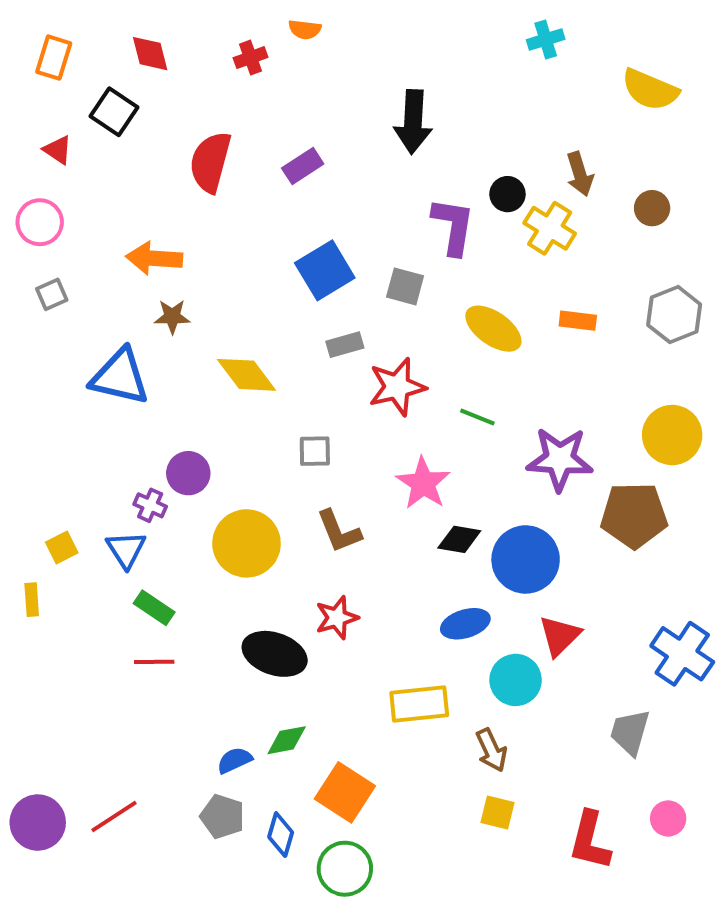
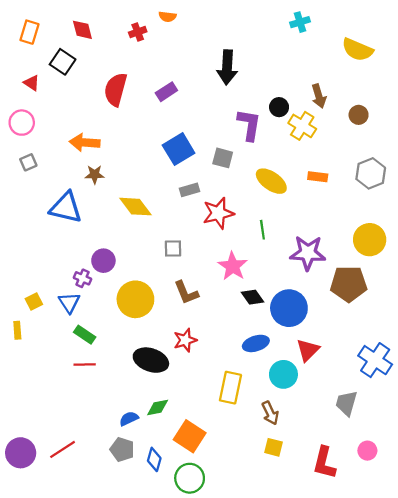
green line: (477, 417) -> (262, 230), turned 60
black diamond: (459, 539) -> (253, 297), turned 45
yellow rectangle: (419, 704) -> (230, 388), turned -72

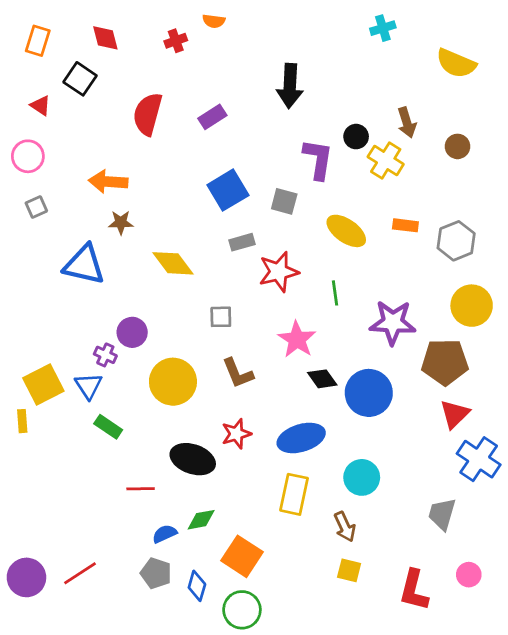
gray hexagon: (371, 173) -> (456, 241), moved
yellow square: (34, 302) -> (43, 384), size x1.8
blue ellipse: (256, 343) -> (301, 438), moved, size x1.4
red triangle: (308, 350) -> (455, 414), moved
red line: (85, 364) -> (141, 489), moved

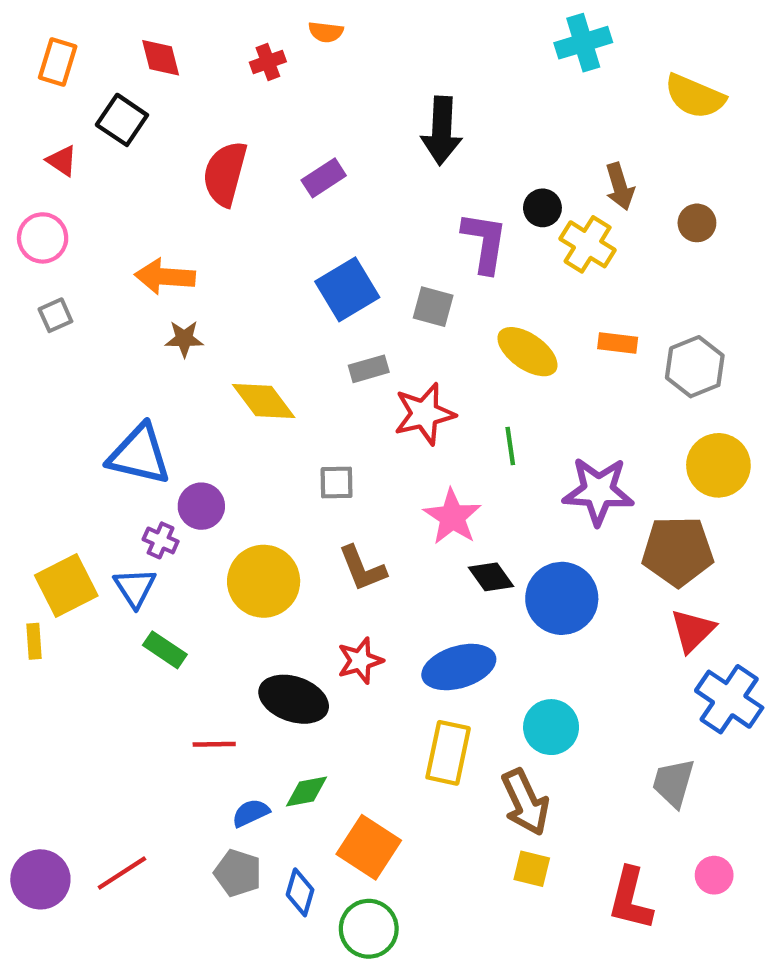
cyan cross: (383, 28) -> (583, 43), size x1.4
blue triangle: (84, 265) -> (139, 455), moved
brown arrow: (345, 527) -> (525, 802), size x1.4

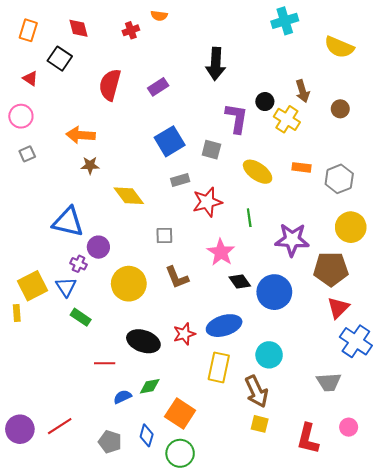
red star: (360, 661) -> (184, 334), moved
gray trapezoid: (673, 783) -> (329, 382), turned -110
gray pentagon: (238, 873) -> (110, 442), moved

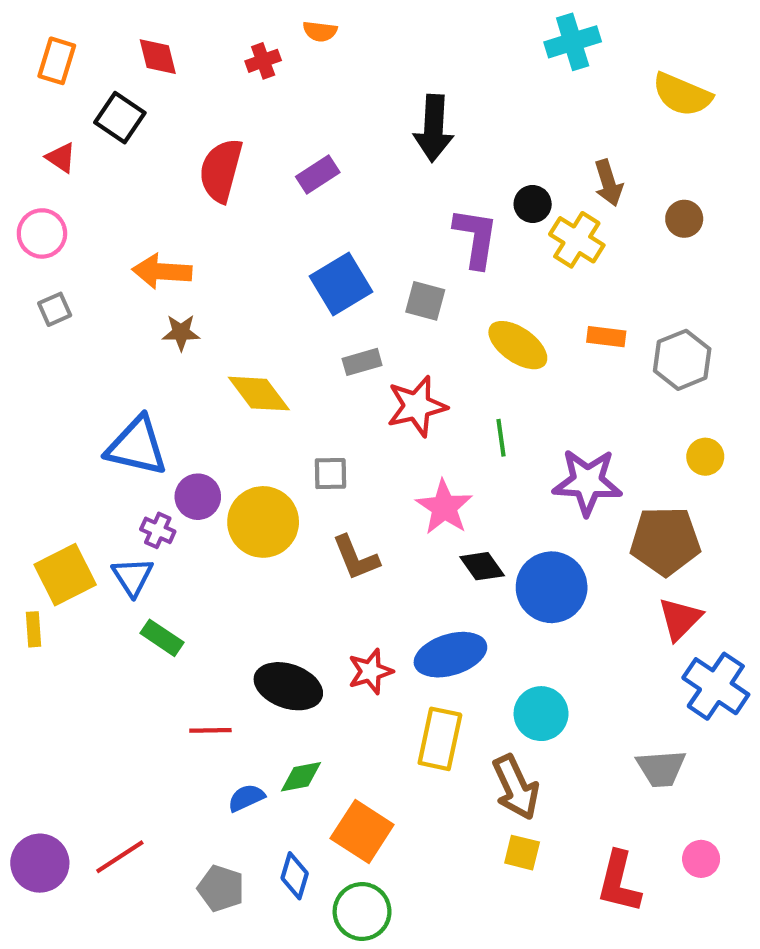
yellow circle: (351, 227) -> (705, 457), size x0.6
yellow circle: (129, 284) -> (263, 522), moved

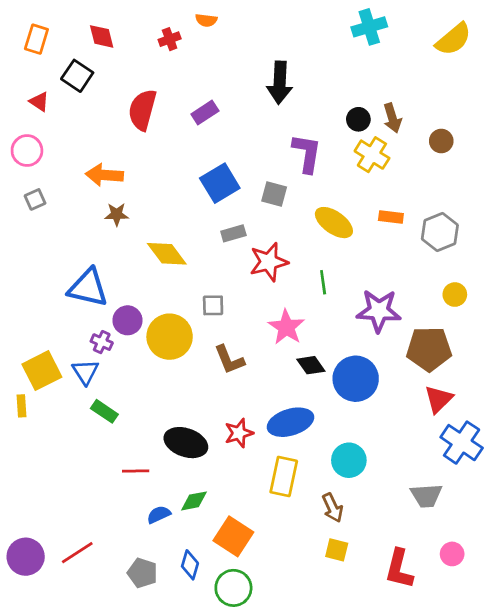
yellow semicircle: (682, 95) -> (453, 39), moved, turned -63
black circle: (533, 204) -> (358, 119), moved
brown arrow: (516, 787) -> (333, 508), size x0.7

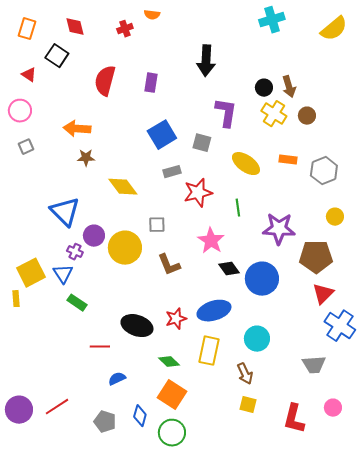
purple rectangle: (205, 112) -> (151, 83), turned -48
brown circle: (441, 141) -> (307, 116), moved
blue triangle: (88, 288) -> (65, 212), turned 32
green diamond: (194, 501) -> (169, 362), moved, turned 55

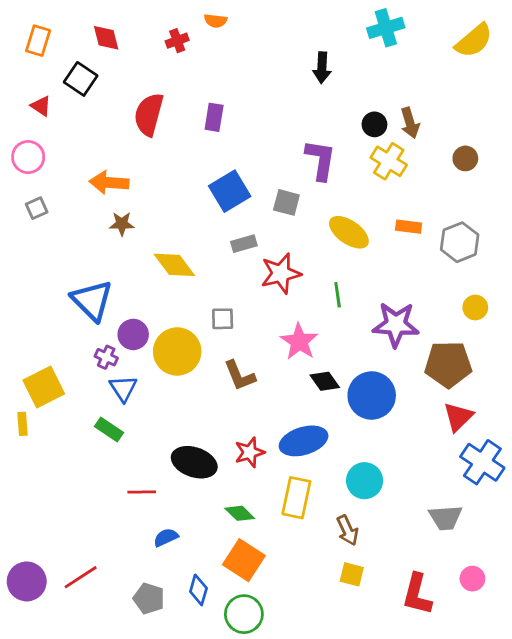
black arrow: (206, 61) -> (322, 68), moved, size x0.7
brown circle: (307, 116) -> (465, 158), moved
blue triangle: (63, 274) -> (123, 388), moved

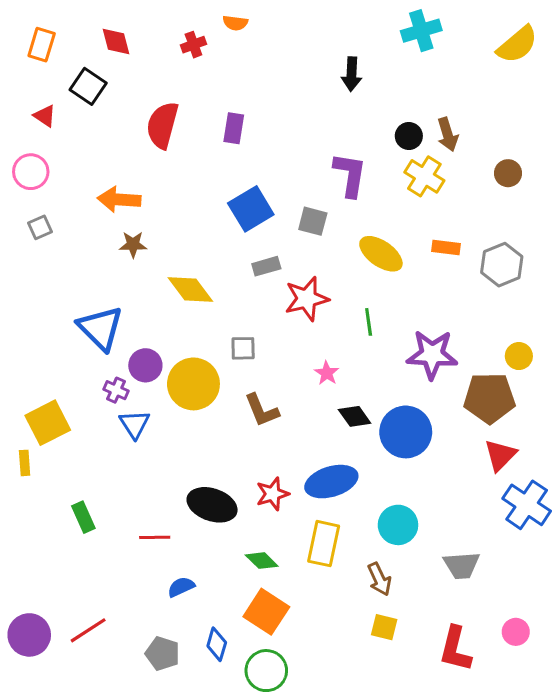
yellow circle: (475, 307) -> (519, 356), moved
pink star: (299, 342) -> (327, 373), size x0.6
green rectangle: (109, 430) -> (83, 517), moved, turned 32
gray trapezoid: (445, 518) -> (462, 565), moved

